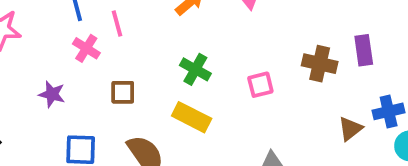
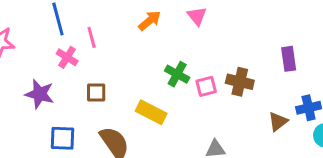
brown cross: (320, 64) -> (240, 82), moved
green cross: (195, 69) -> (177, 74), moved
purple star: (52, 94) -> (40, 94), size x1.4

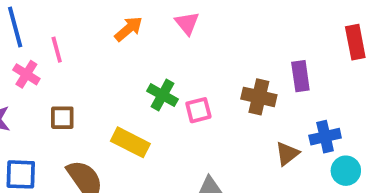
brown cross: (240, 82) -> (259, 97), moved

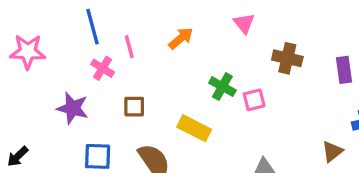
orange arrow: (128, 29) -> (181, 38), moved
brown cross: (259, 97) -> (287, 58), moved
brown triangle: (287, 154) -> (332, 151), moved

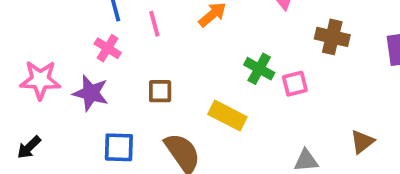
pink star: (28, 52) -> (40, 80), moved
pink cross: (103, 68) -> (108, 48), moved
brown triangle: (332, 151) -> (362, 142), moved

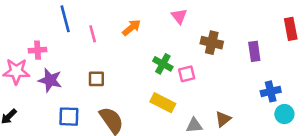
pink cross: (108, 48) -> (38, 50), moved, turned -36
yellow rectangle: (227, 116) -> (163, 103), moved
brown triangle: (362, 142) -> (223, 119), moved

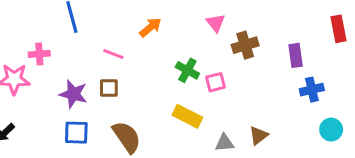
pink triangle: (179, 16) -> (216, 23), moved
pink line: (93, 34) -> (113, 54), moved, turned -54
brown cross: (212, 43) -> (245, 45), turned -30
purple star: (50, 80) -> (73, 94), moved
blue cross: (271, 91) -> (312, 90), moved

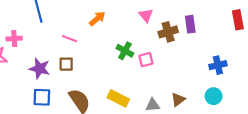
purple rectangle: (296, 55) -> (190, 24), moved
yellow rectangle: (187, 116) -> (118, 98), moved
cyan circle: (331, 130) -> (214, 96), moved

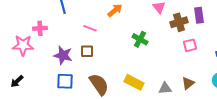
pink square: (146, 60) -> (190, 45), moved

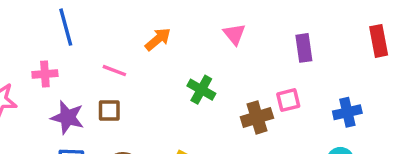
brown cross: (179, 22) -> (257, 117), moved
pink cross: (40, 28) -> (45, 74), moved

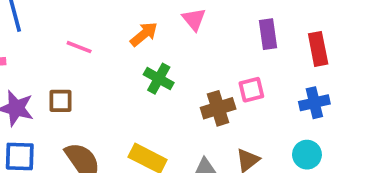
orange arrow: (158, 39) -> (144, 34), moved
red rectangle: (379, 41) -> (318, 49), moved
pink line: (114, 71) -> (79, 47), moved

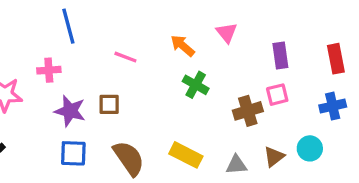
orange arrow: (144, 34) -> (183, 46), turned -100
purple rectangle: (268, 34) -> (280, 55), moved
cyan circle: (307, 155) -> (310, 148), moved

